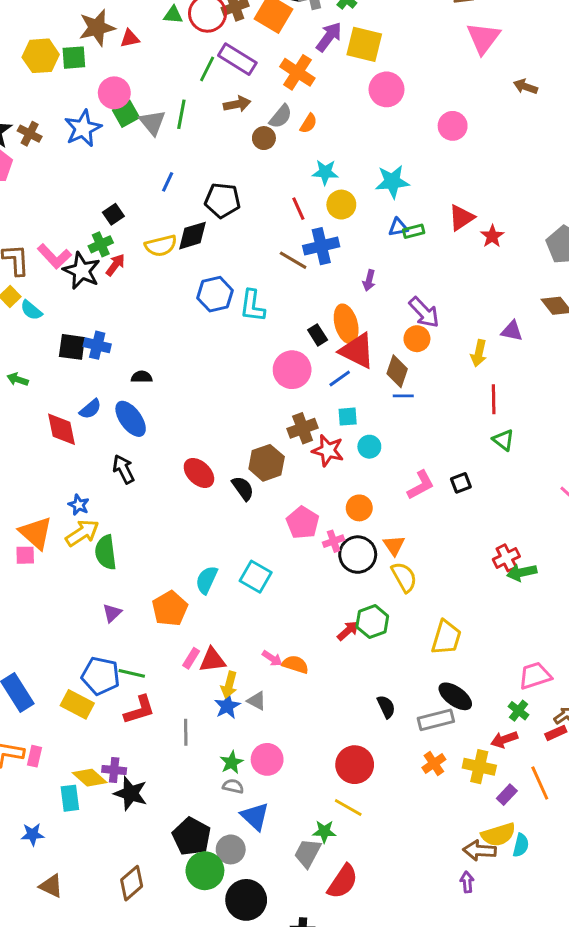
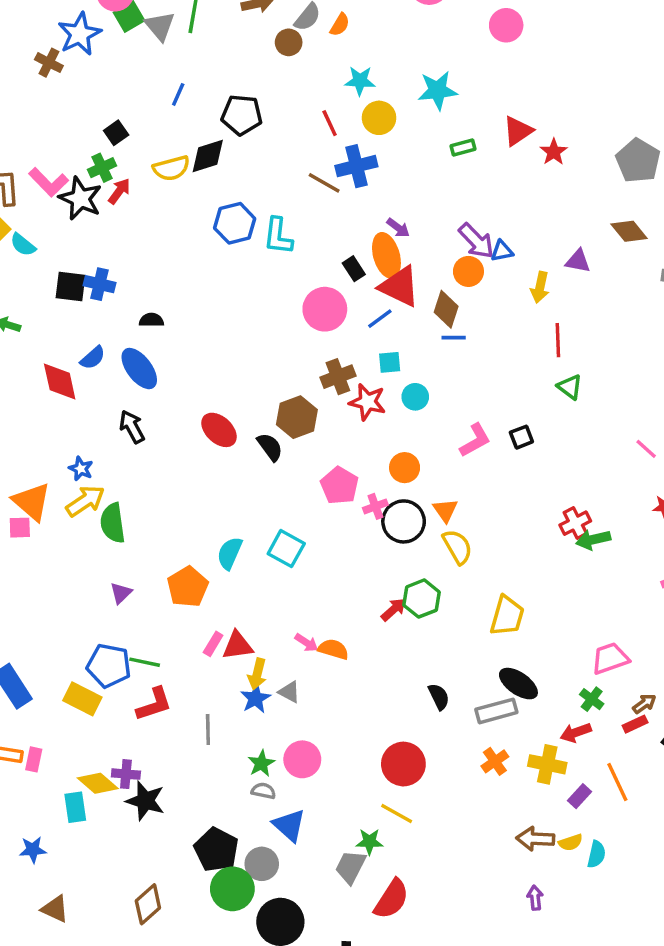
brown cross: (30, 134) -> (49, 63), moved
blue triangle: (398, 227) -> (502, 251), moved
purple arrow: (369, 280) -> (398, 228), moved, turned -66
yellow semicircle: (498, 835) -> (570, 842), size x0.6
brown arrow: (480, 851) -> (535, 839), moved

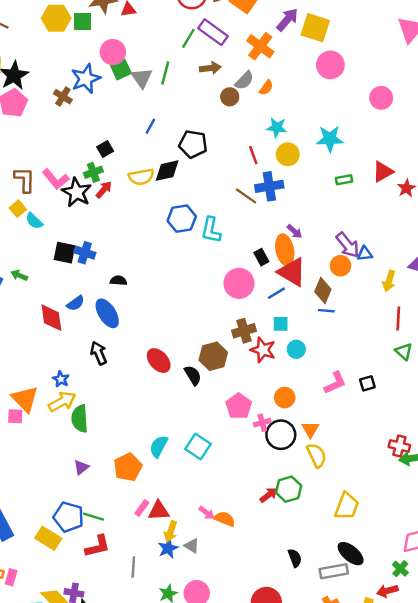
red cross: (575, 523) -> (399, 446), turned 36

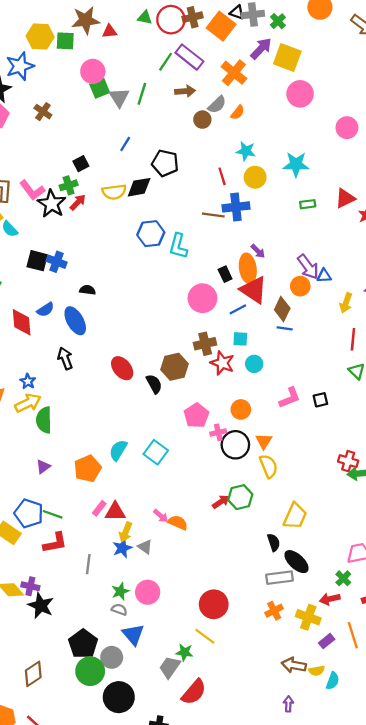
blue star: (86, 79) -> (20, 66), moved
brown line: (246, 196) -> (213, 215), turned -30
black semicircle: (295, 558) -> (274, 542), moved

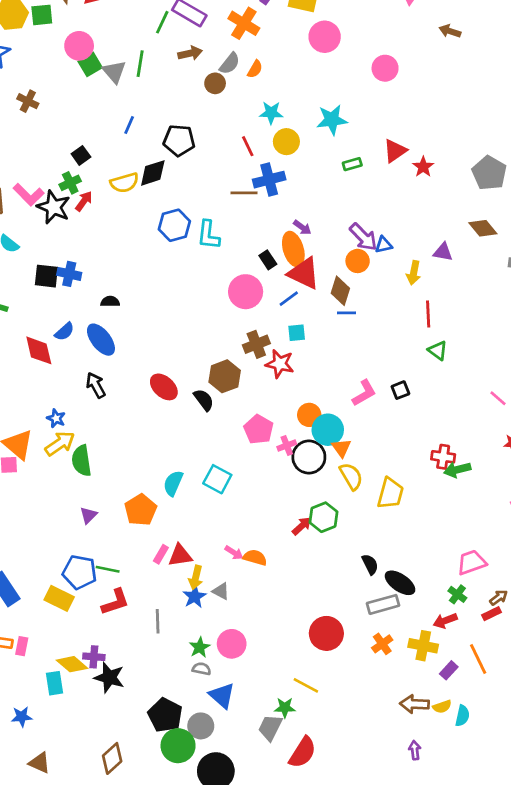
cyan circle: (254, 364) -> (328, 430), moved, size x1.5
yellow trapezoid: (295, 516) -> (390, 493), moved
red circle: (214, 604) -> (326, 633), moved

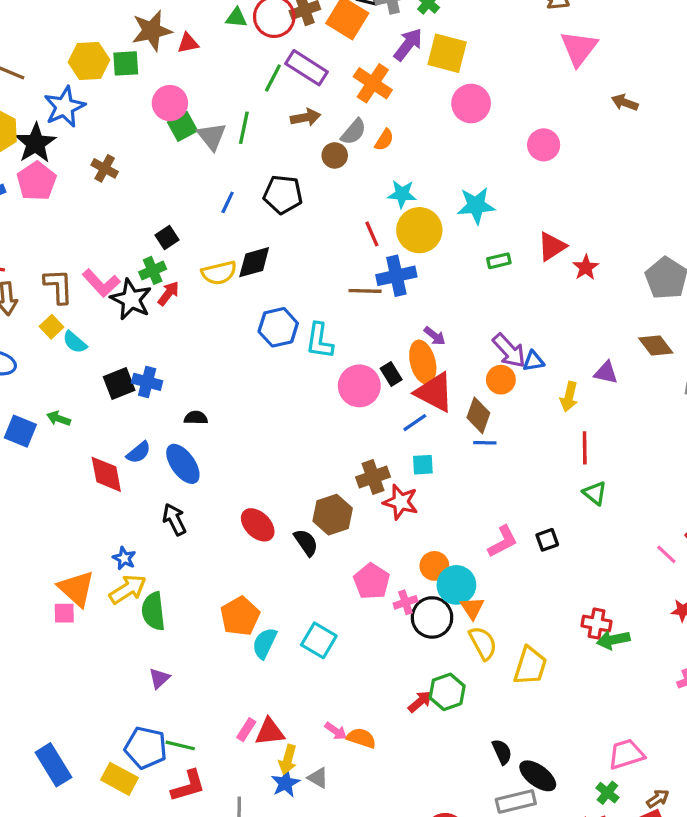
black pentagon: (179, 140) -> (283, 194), moved
yellow circle: (286, 142) -> (419, 230), size x1.4
black square: (46, 276) -> (119, 383), turned -30
pink circle: (246, 292) -> (359, 386), moved
orange pentagon: (141, 510) -> (240, 616), moved

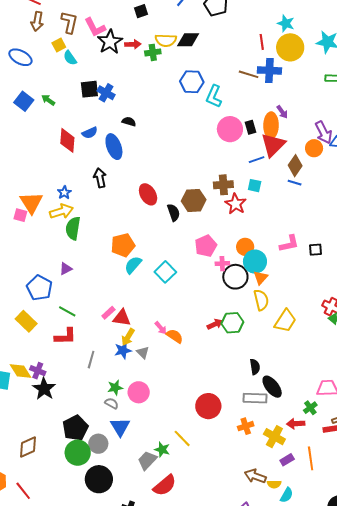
green cross: (153, 270) -> (153, 52), moved
red arrow: (168, 293) -> (133, 44), turned 35
red triangle: (434, 392) -> (273, 145), turned 32
blue pentagon: (146, 748) -> (39, 288), moved

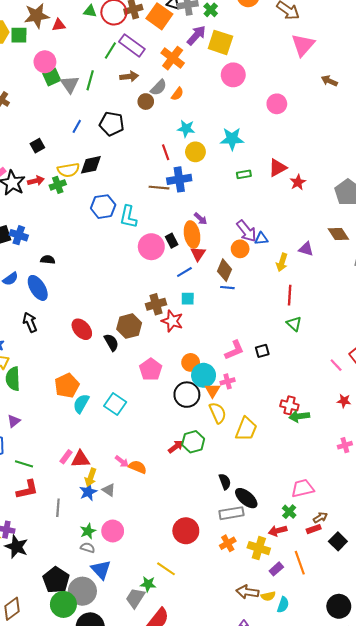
yellow circle: (290, 47) -> (195, 152), size x0.7
red triangle: (273, 145) -> (198, 254), size x0.6
pink cross: (222, 264) -> (228, 381), moved
gray circle: (98, 444) -> (82, 591), size x1.4

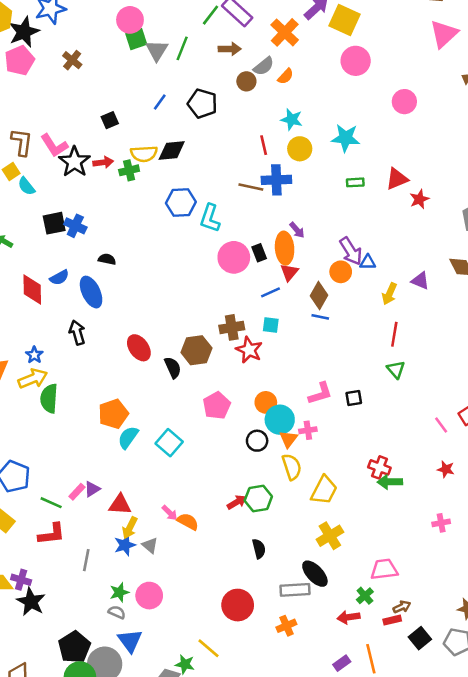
black circle: (187, 395) -> (257, 441), size x0.7
purple triangle: (14, 421) -> (92, 489), moved
pink rectangle: (66, 457) -> (77, 492), moved
black semicircle: (225, 482) -> (259, 549), moved
yellow cross: (259, 548) -> (330, 536), moved, turned 35

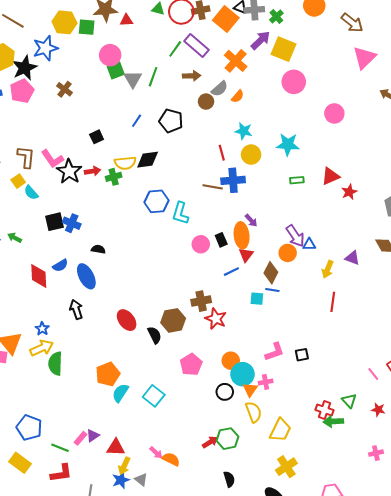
pink circle: (234, 257) -> (201, 244), size x0.7
cyan square: (271, 325) -> (257, 299), moved
green triangle: (396, 369) -> (349, 401), moved

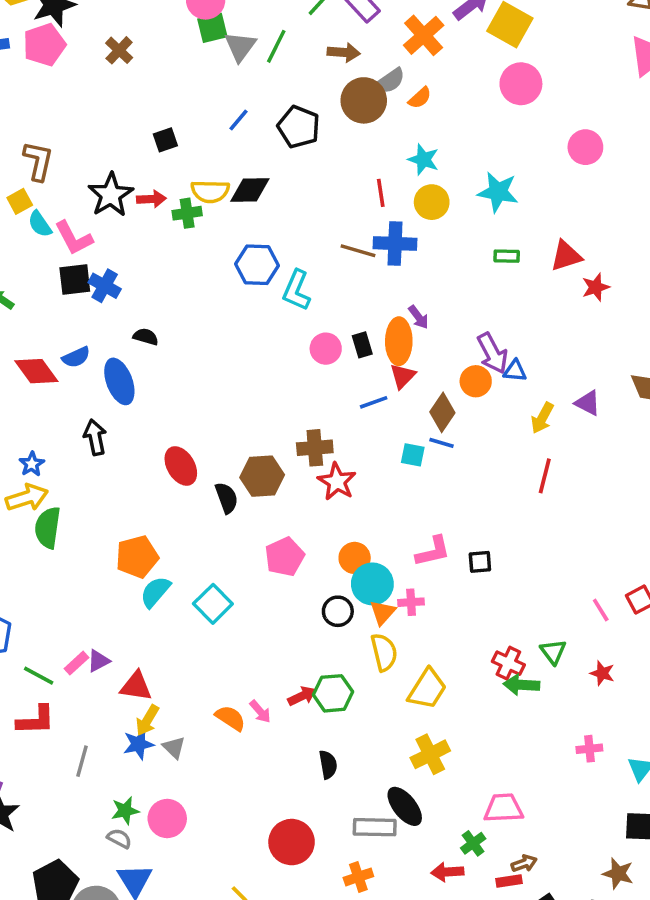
brown circle: (206, 102) -> (364, 100), size x1.6
pink L-shape: (52, 159) -> (74, 238), moved
red diamond: (39, 276) -> (36, 371), turned -40
pink arrow: (156, 453) -> (260, 712), moved

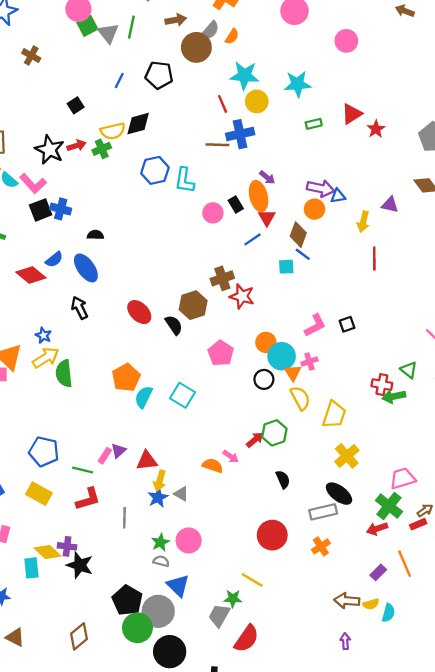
cyan star: (423, 160) -> (244, 75), size x1.4
purple arrow: (492, 353) -> (321, 188), turned -36
blue line: (442, 443) -> (303, 254), turned 35
green cross: (473, 843) -> (389, 506), size x1.6

